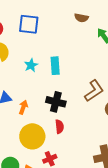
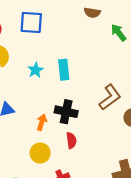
orange arrow: (23, 107) -> (42, 122), moved
yellow circle: (32, 136) -> (40, 153), size x0.7

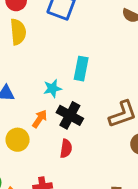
cyan star: (36, 70) -> (52, 88), moved
yellow circle: (40, 153) -> (18, 140), moved

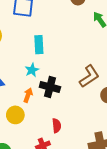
cyan rectangle: (81, 69) -> (39, 45), moved
red semicircle: (66, 149) -> (57, 126), moved

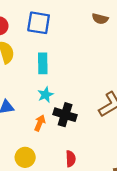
cyan rectangle: (39, 45) -> (43, 63), moved
yellow circle: (15, 115) -> (25, 157), moved

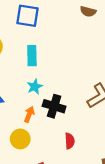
yellow circle: (25, 157) -> (20, 139), moved
red semicircle: (71, 159) -> (70, 141), moved

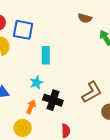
blue square: (28, 16) -> (23, 30), moved
cyan rectangle: (32, 56) -> (46, 55), moved

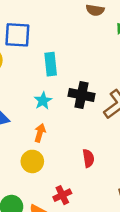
black cross: (53, 100) -> (82, 95), moved

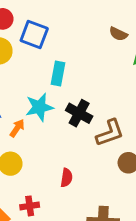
cyan star: (43, 101) -> (39, 107), size x1.5
orange arrow: (40, 133) -> (17, 128), moved

